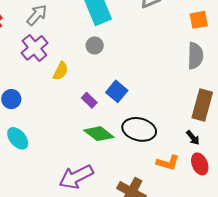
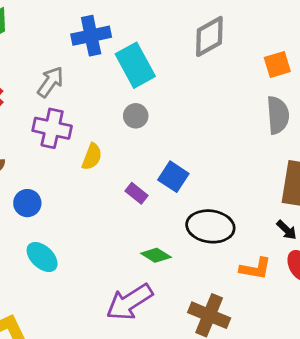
purple cross: (34, 48) -> (52, 128), turned -32
green diamond: (99, 134) -> (156, 255), moved, size x0.7

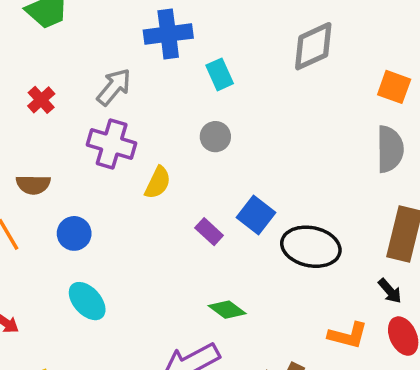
orange square: (277, 64) -> (394, 87), turned 32
cyan rectangle: (135, 65) -> (220, 74), size x0.6
black ellipse: (210, 226) -> (311, 247), moved

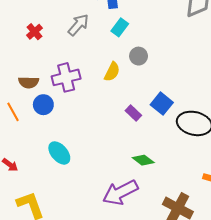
cyan rectangle: (220, 74) -> (120, 27), moved, turned 60
purple cross: (112, 144) -> (66, 77), moved, turned -32
yellow semicircle: (158, 183) -> (112, 72), moved
blue circle: (74, 233) -> (43, 105), moved

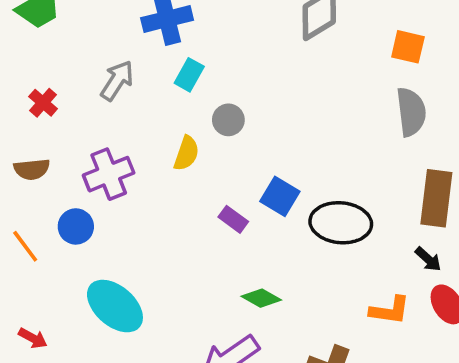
brown semicircle: (29, 82) -> (32, 169), moved
cyan ellipse: (59, 153) -> (115, 306), size x1.4

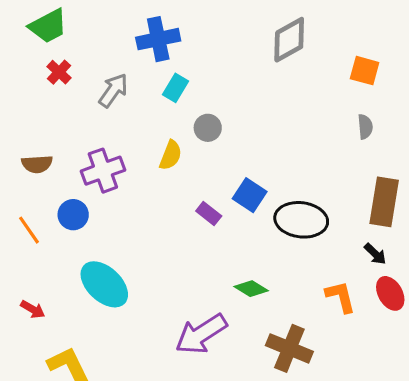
red cross: (43, 103) -> (59, 72), moved
gray semicircle: (411, 112) -> (365, 127), size x0.6
green diamond: (261, 298) -> (251, 289), moved
orange L-shape: (390, 310) -> (341, 297), turned -114

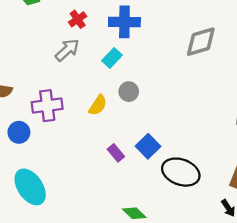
blue cross: (158, 39) -> (124, 22), moved
red cross: (59, 72) -> (78, 19), moved

